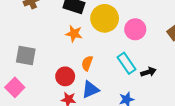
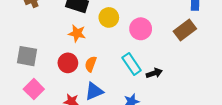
yellow circle: (105, 18) -> (109, 17), size x0.7
red circle: (65, 76) -> (68, 63), moved
pink square: (15, 87) -> (34, 89), moved

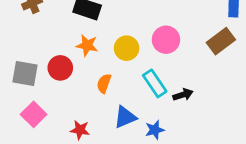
yellow circle: (109, 17) -> (127, 48), moved
red circle: (68, 63) -> (60, 68), moved
blue triangle: (94, 91) -> (125, 117), moved

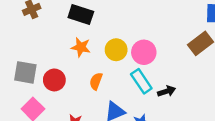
pink circle: (166, 40) -> (144, 52), moved
red circle: (60, 68) -> (54, 80), moved

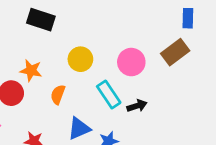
orange star: (81, 47) -> (31, 71), moved
pink circle: (144, 52) -> (131, 62), moved

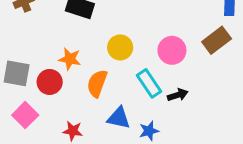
orange semicircle: (58, 95) -> (97, 83), size x1.4
blue triangle: (79, 128) -> (119, 118), turned 35

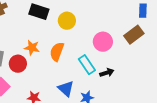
yellow circle: (120, 47) -> (67, 21), moved
orange semicircle: (97, 83) -> (57, 52), moved
blue triangle: (119, 118) -> (66, 89), turned 30

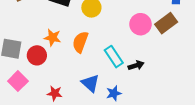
pink circle: (103, 42) -> (141, 24), moved

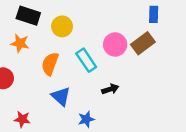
orange star: (52, 38) -> (20, 43), moved
cyan rectangle: (114, 57) -> (86, 60), moved
blue triangle: (90, 83) -> (61, 96), moved

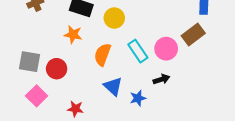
pink circle: (115, 45) -> (166, 49), moved
blue star: (86, 119) -> (138, 98), moved

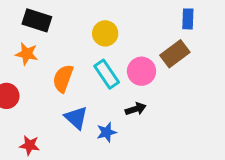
yellow circle: (114, 18) -> (105, 33), moved

